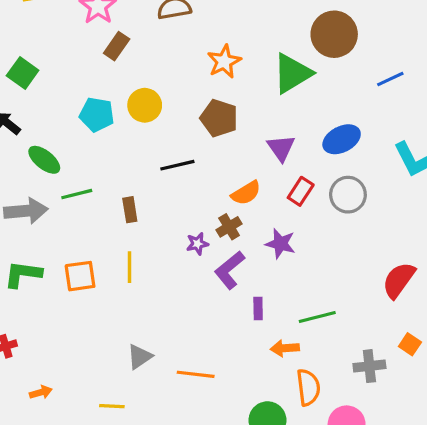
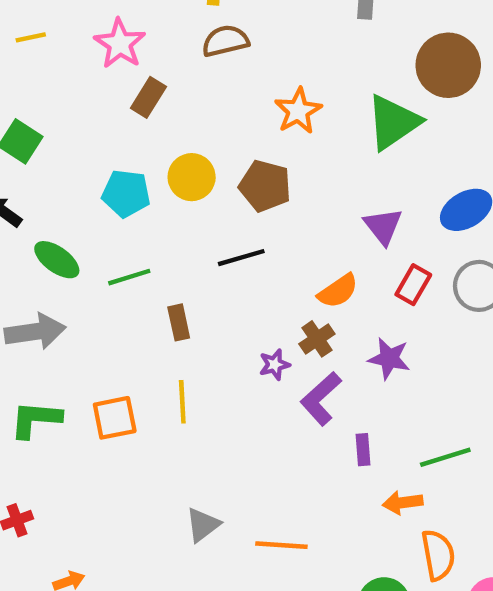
brown pentagon: (219, 118) -> (265, 186), moved
green line: (77, 194) -> (129, 277), moved

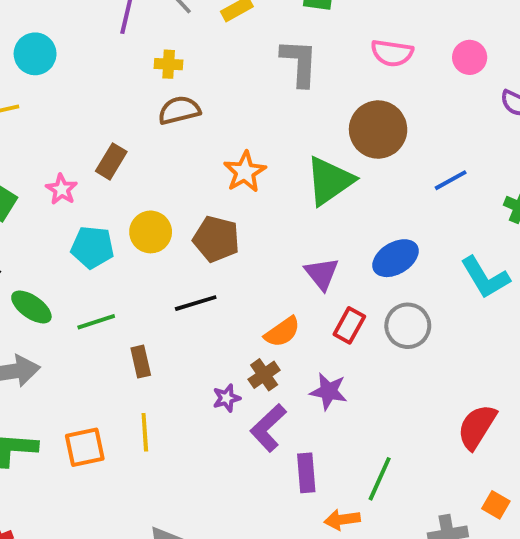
pink star: (120, 44) -> (62, 189), moved, size x0.7
purple rectangle: (363, 450) -> (306, 473), size x1.4
green line: (445, 457) -> (380, 479), turned -48

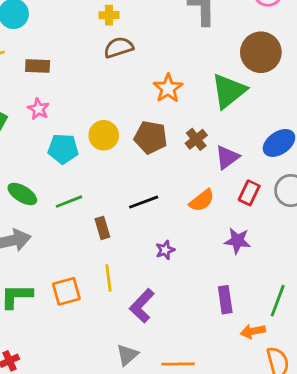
brown rectangle: (111, 161) -> (38, 66), moved, turned 65
purple triangle: (322, 274) -> (227, 157), turned 36
black line: (196, 303) -> (144, 202), moved
brown cross: (264, 375) -> (196, 139), moved
purple L-shape: (268, 428) -> (142, 306), moved

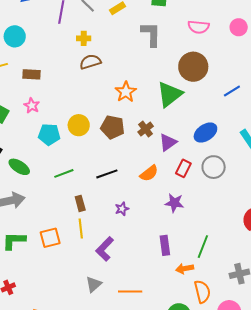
green line: (69, 202) -> (64, 173), moved
brown rectangle: (102, 228) -> (80, 203), moved

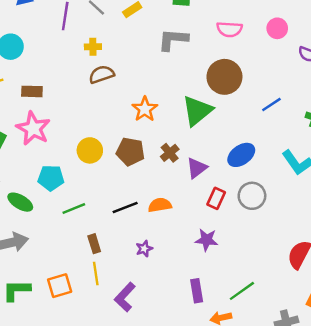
gray L-shape: (151, 34) -> (173, 40), turned -84
pink star: (32, 105) -> (33, 128), size x1.8
cyan pentagon: (49, 135) -> (51, 178), moved
orange semicircle: (149, 173) -> (160, 205), moved, turned -150
green line: (203, 247) -> (242, 291), turned 35

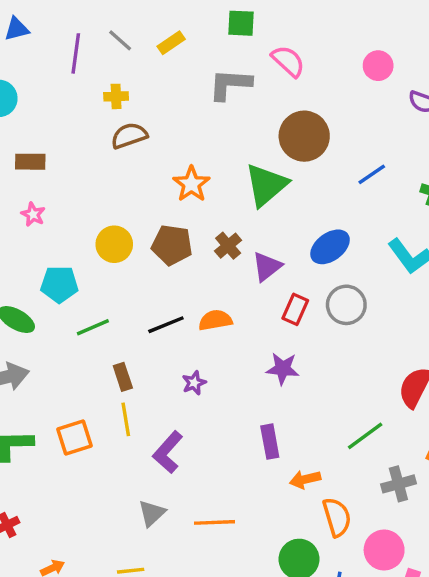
pink semicircle: (229, 29) -> (288, 61), moved, turned -140
pink star: (33, 128) -> (33, 214), size x0.5
green line: (242, 291) -> (365, 436), moved

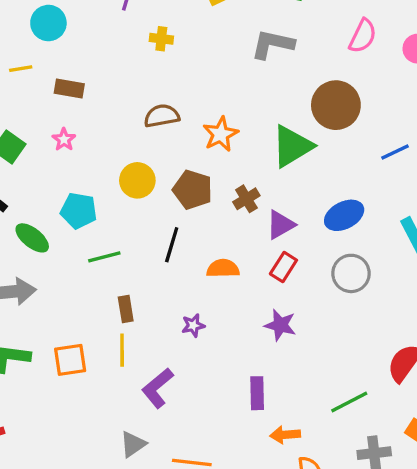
pink semicircle: (288, 61) -> (363, 36), moved, turned 64
brown semicircle: (129, 136) -> (162, 116), moved
red rectangle: (295, 309) -> (283, 267), moved
black line: (166, 325) -> (172, 245), moved, turned -60

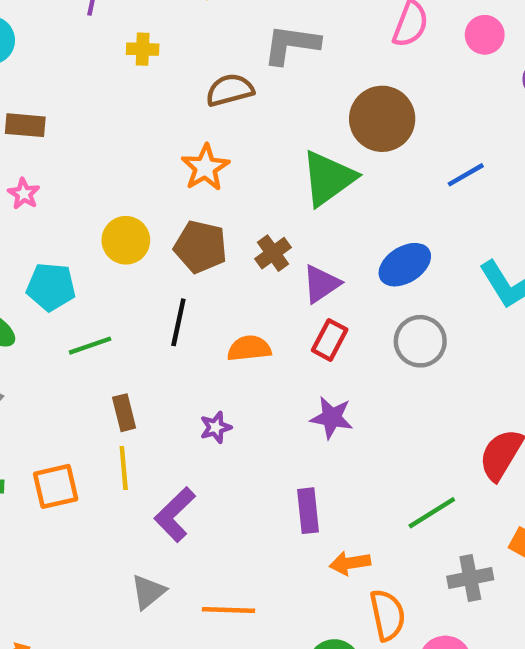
brown semicircle: (162, 116) -> (230, 90), moved
orange star: (221, 134) -> (205, 168), moved

